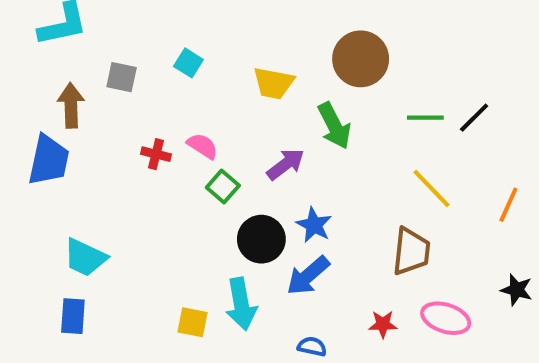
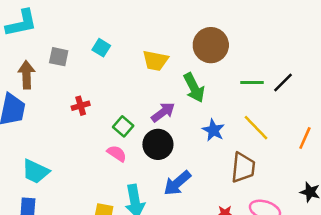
pink semicircle: (203, 146) -> (117, 153), moved
red cross: (156, 154) -> (81, 106), turned -30
blue star: (314, 225) -> (213, 130), moved
black circle: (261, 239) -> (158, 144), moved

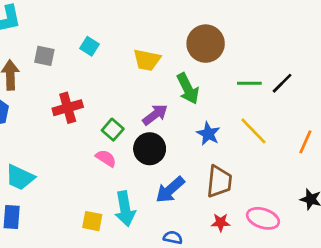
red cross: (81, 106) -> (68, 108), size x1.5
brown trapezoid: (243, 168) -> (219, 182), moved

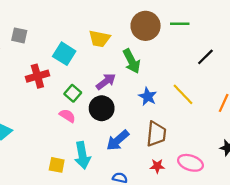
cyan square: (90, 46) -> (64, 54), moved, size x1.5
green line: (249, 83) -> (180, 24), moved

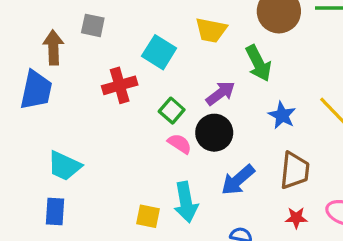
pink semicircle: (67, 116) -> (180, 144), moved

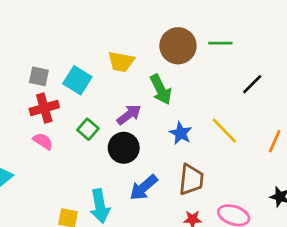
gray square: (93, 25) -> (39, 76), moved
pink semicircle: (180, 144) -> (43, 141), moved

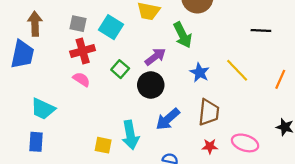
black line: (252, 84) -> (261, 30), turned 48

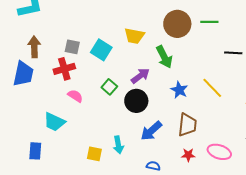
red cross: (83, 51) -> (64, 69), moved
cyan trapezoid: (43, 109) -> (54, 122), moved
cyan arrow: (130, 135) -> (118, 145), size x0.7

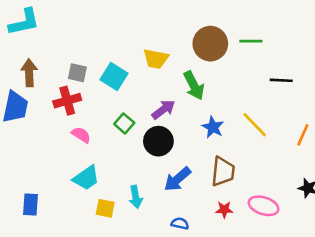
cyan trapezoid: (54, 122) -> (86, 178), moved, turned -60

